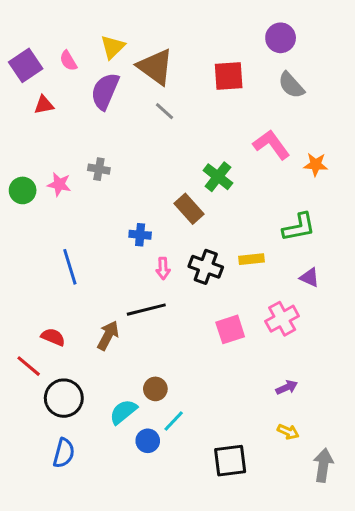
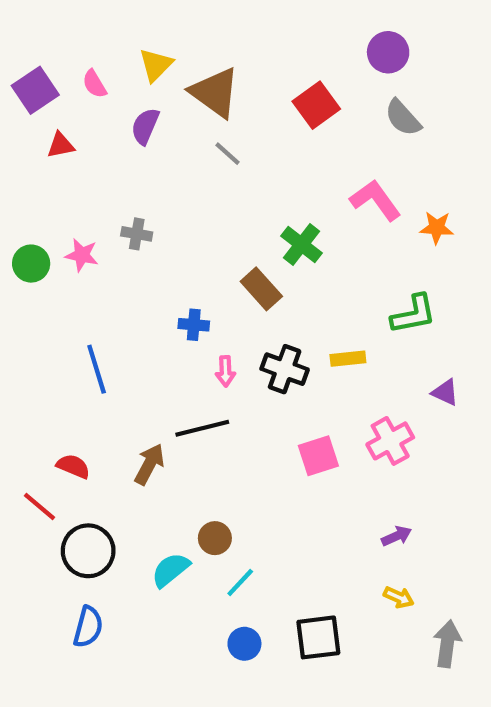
red square: (229, 76) -> (316, 105), turned -32
purple semicircle: (105, 91) -> (145, 126), size x0.7
purple triangle: (310, 277) -> (445, 392), moved
blue circle: (148, 441) -> (244, 644), moved

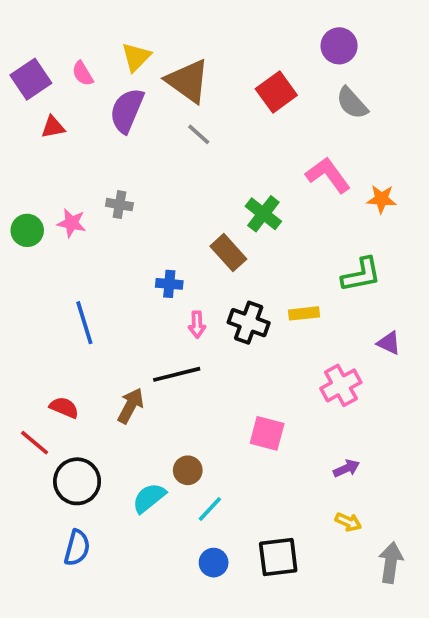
purple semicircle: (145, 126) -> (127, 110), size x1.4
pink square: (318, 456) -> (267, 433), moved, turned 33

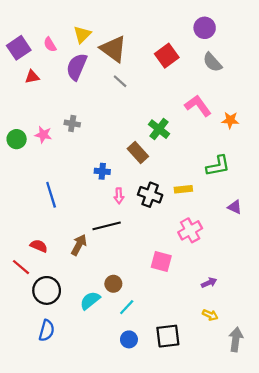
pink cross: (341, 385) -> (190, 230), moved

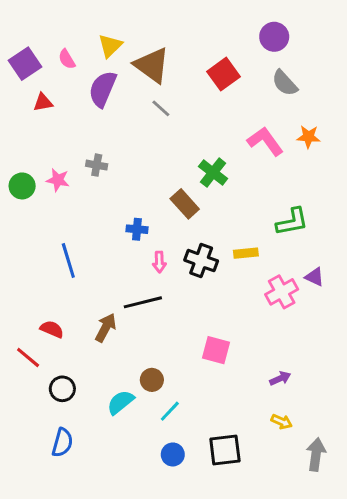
orange star: (230, 120) -> (309, 137), moved
pink cross: (190, 230) -> (282, 292), moved
black circle: (47, 290) -> (62, 389), size x0.7

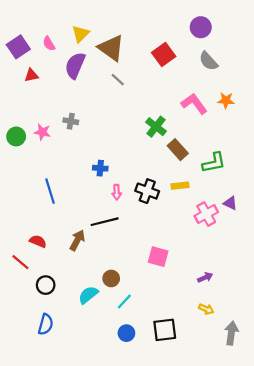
brown rectangle: (185, 204) -> (178, 150), moved

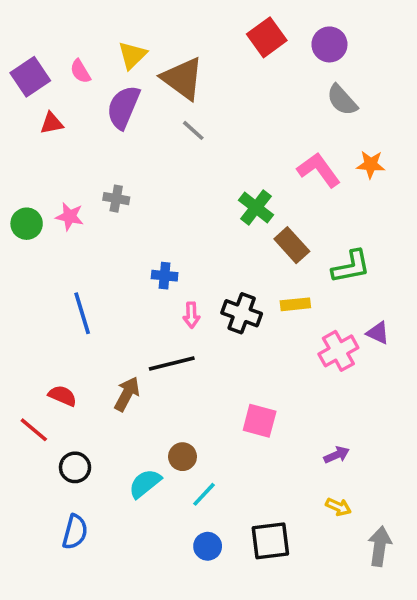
red square: (164, 55) -> (267, 37), moved

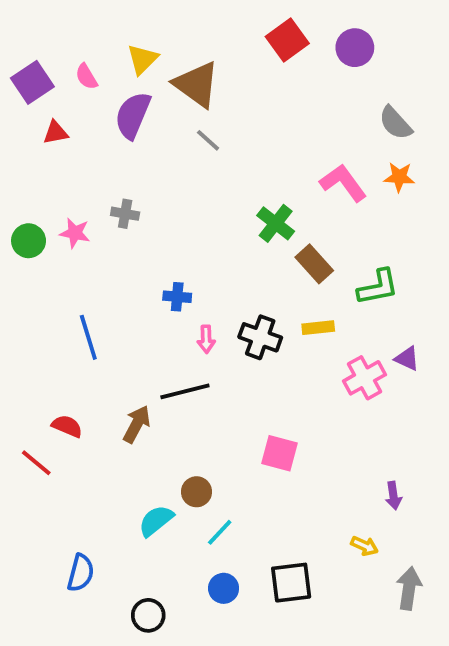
gray semicircle: (342, 100) -> (395, 123), moved
purple arrow: (337, 455) -> (393, 496), moved, turned 105
black circle: (75, 467) -> (148, 615), moved

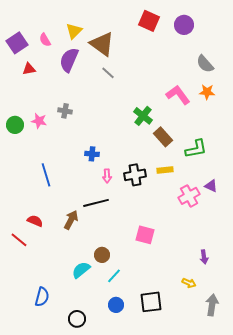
red square: (287, 40) -> (149, 21), turned -30
black cross: (260, 337) -> (135, 175), turned -30

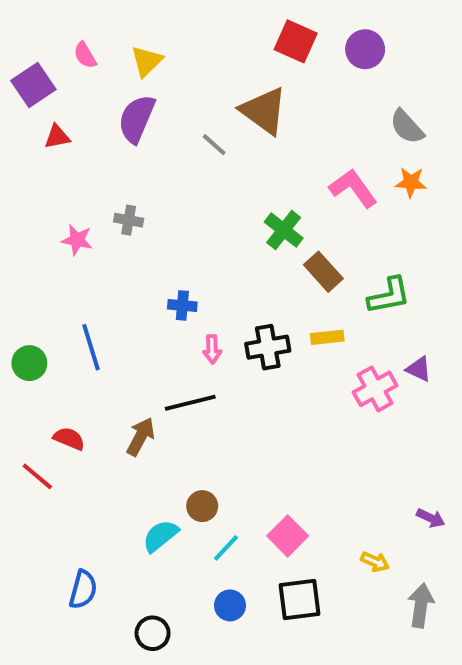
pink semicircle: (45, 40) -> (85, 55), moved
brown triangle: (102, 44) -> (264, 111), moved
green circle: (15, 125) -> (29, 363), moved
pink square: (145, 235) -> (288, 536), moved, turned 30
purple arrow: (204, 257) -> (431, 518), moved, turned -56

